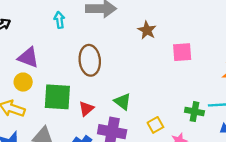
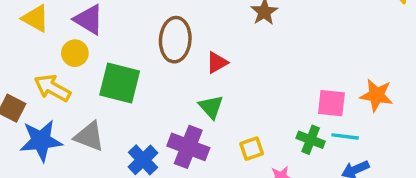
pink square: (182, 52) -> (331, 103), moved
red triangle: (86, 109) -> (217, 63), moved

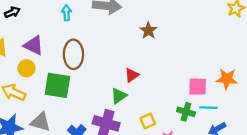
brown ellipse: (175, 40) -> (73, 54), moved
red triangle: (217, 63) -> (132, 75), moved
green triangle: (211, 107) -> (119, 96), turned 42

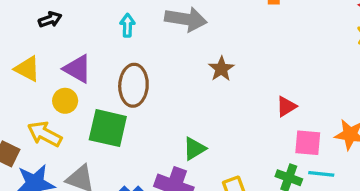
brown star: (148, 31) -> (221, 69), moved
red triangle: (132, 75) -> (286, 106), moved

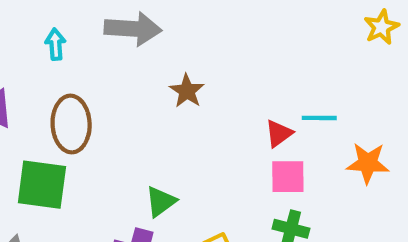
pink square: (308, 143) -> (288, 177), moved
cyan line: (321, 174) -> (319, 118), moved

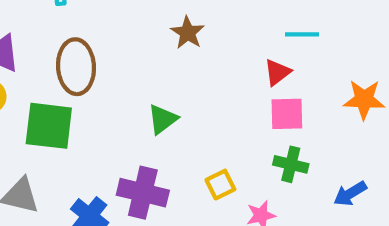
cyan line: (319, 118) -> (302, 34), moved
green triangle: (161, 202) -> (163, 119), moved

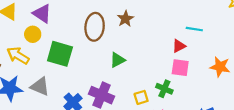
brown star: (188, 33) -> (125, 19), moved
brown ellipse: (76, 67) -> (95, 27), moved
green cross: (291, 164) -> (164, 89), moved

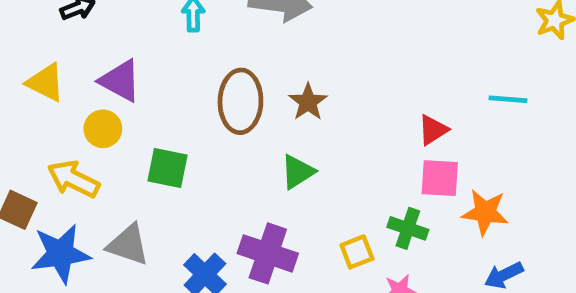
brown star: (125, 19) -> (308, 102), moved
cyan line: (194, 29) -> (508, 99), moved
green square: (60, 54) -> (168, 168), size x0.7
orange star: (220, 67) -> (485, 212), moved

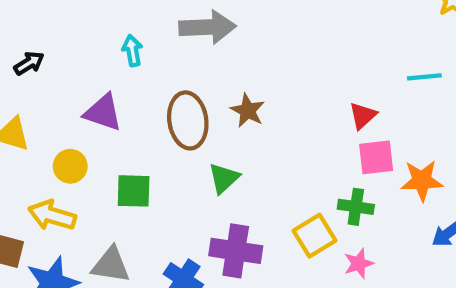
purple triangle: (120, 81) -> (103, 113), moved
green triangle: (298, 172) -> (224, 178), moved
yellow square: (357, 252) -> (314, 236), size x1.4

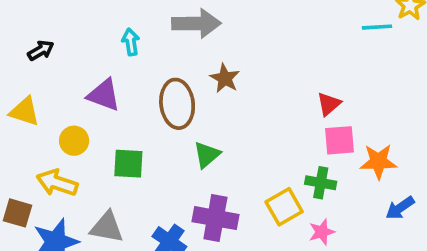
cyan line: (424, 77) -> (377, 27), moved
brown star: (248, 111) -> (225, 78), moved

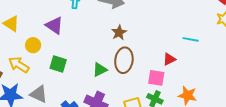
cyan line: (377, 27) -> (191, 39), moved
brown ellipse: (177, 104) -> (124, 60), moved
pink square: (339, 140) -> (156, 78), moved

